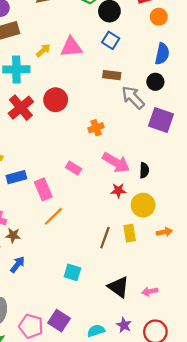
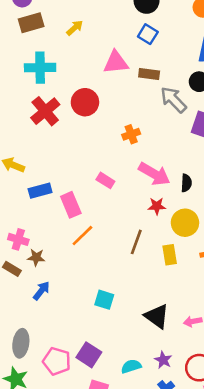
pink triangle: (71, 47) -> (116, 62), moved
yellow arrow: (43, 50) -> (75, 28), moved
brown line: (105, 238) -> (136, 242), moved

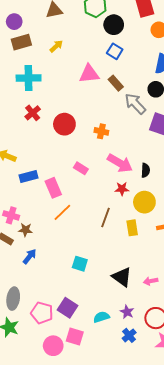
brown rectangle: (149, 74) -> (116, 83), turned 42
red circle: (85, 102) -> (64, 124), moved
red cross: (45, 111) -> (33, 113), size x0.7
orange cross: (131, 134) -> (101, 131), turned 32

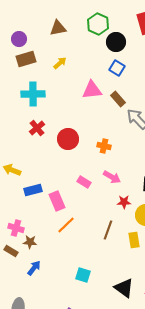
pink arrow: (120, 163) -> (112, 177), moved, size x0.7

